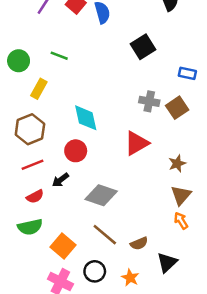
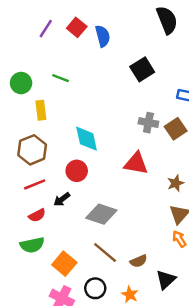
yellow rectangle: (39, 89) -> (41, 110), turned -36
red triangle: (137, 143) -> (136, 163), turned 40

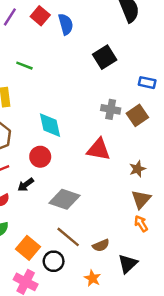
black circle: (95, 288) -> (54, 261), moved

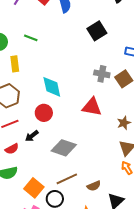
brown line: (68, 237) -> (67, 179), turned -65

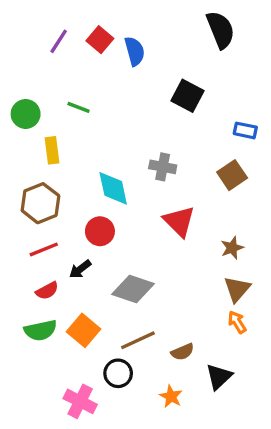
black square: (97, 31) -> (187, 96), turned -30
gray cross: (102, 74) -> (163, 167), moved
red triangle: (92, 107) -> (179, 221), turned 35
orange square: (34, 188) -> (83, 330), moved

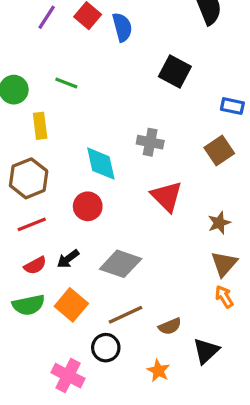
black arrow: (80, 269) -> (68, 259), moved

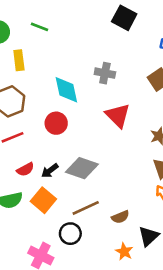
black arrow: (68, 259) -> (50, 171), moved
red semicircle: (35, 265) -> (25, 169), moved
orange star: (158, 371) -> (124, 252), moved

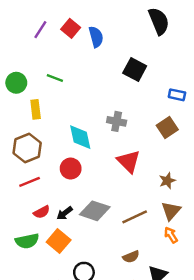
brown line: (86, 208) -> (135, 217), moved

